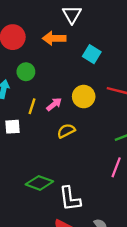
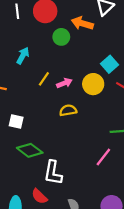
cyan square: (92, 54) -> (110, 64), moved
green circle: (26, 72) -> (61, 37), moved
white square: (13, 127) -> (16, 121), moved

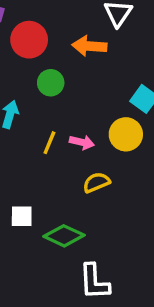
green circle: (61, 37) -> (51, 83), moved
pink arrow: (64, 83) -> (82, 142), turned 48
green diamond: (30, 150) -> (64, 236), moved

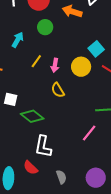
pink arrow: (82, 142) -> (55, 65), turned 72
yellow semicircle: (96, 182) -> (58, 90), turned -112

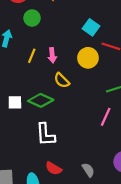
yellow circle: (81, 67) -> (88, 58), moved
green diamond: (32, 116) -> (41, 100), moved
white L-shape: (43, 146) -> (45, 134), moved

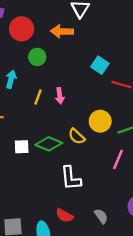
yellow circle: (88, 58) -> (100, 121), moved
yellow semicircle: (62, 80) -> (77, 136), moved
white L-shape: (45, 134) -> (71, 178), moved

